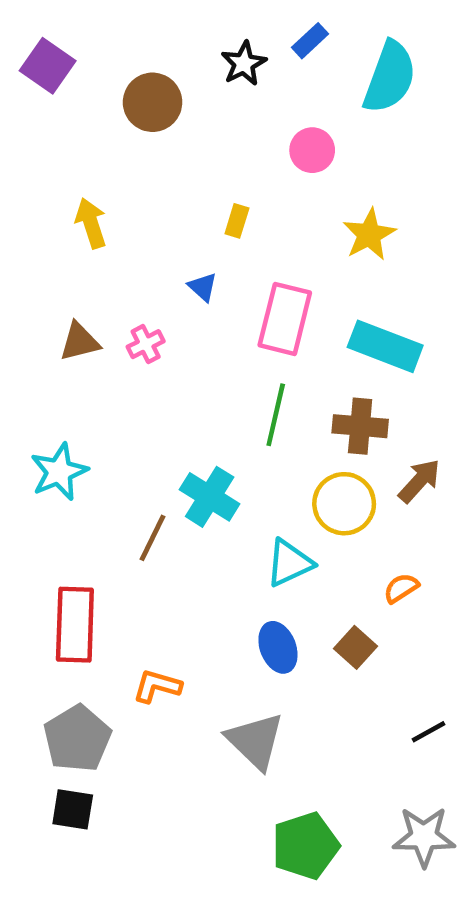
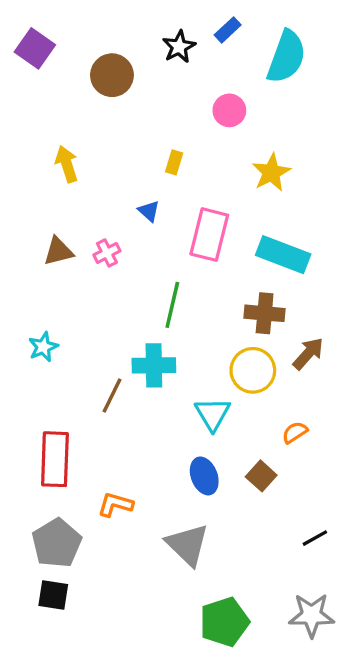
green line: (276, 415) -> (172, 305), moved
cyan star: (59, 472) -> (43, 347), size x0.7
cyan cross: (210, 497) -> (154, 365), turned -33
cyan triangle: (289, 563) -> (213, 414), turned -36

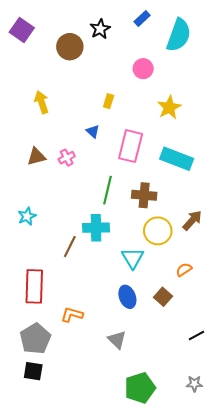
black star: (179, 47) -> (100, 29), moved
brown cross: (265, 313) -> (144, 195), moved
gray triangle: (187, 545) -> (117, 340), size x0.7
gray star: (312, 615) -> (194, 384), size x0.6

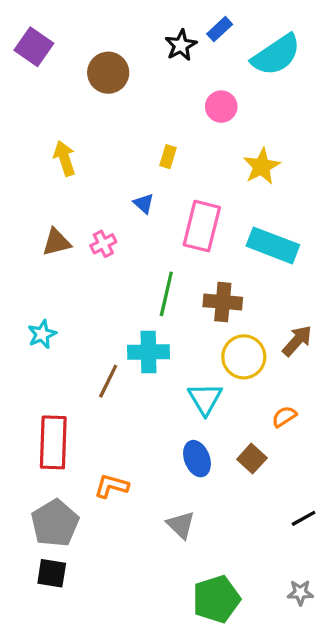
black star: (100, 29) -> (181, 45), moved
cyan semicircle: (179, 35) -> (276, 55), turned 36

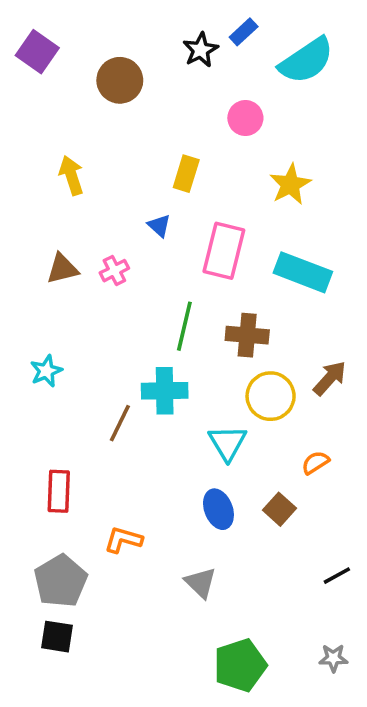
yellow rectangle: (168, 157) -> (186, 174), size x1.4
red rectangle: (53, 442) -> (59, 491), size x0.7

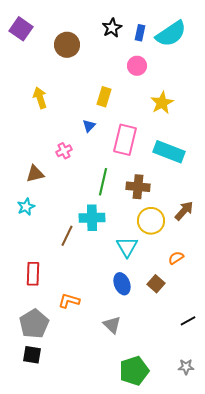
blue rectangle: (244, 32) -> (140, 33), moved, turned -35
blue triangle: (159, 226) -> (89, 126), turned 32
brown triangle: (62, 269) -> (35, 174), moved

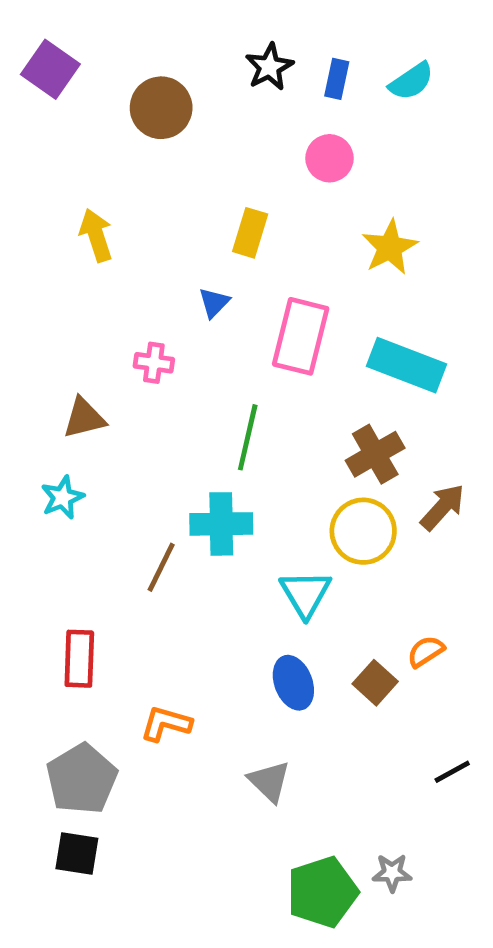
cyan semicircle: (171, 34) -> (411, 81), size x0.6
pink cross: (64, 151) -> (154, 363), turned 35
brown cross: (138, 187) -> (375, 454), moved, turned -35
orange semicircle: (176, 258) -> (426, 651), moved
gray star: (186, 367) -> (392, 873), moved

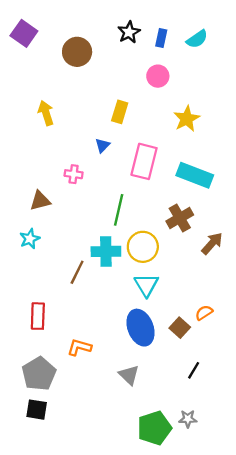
yellow circle: (363, 531) -> (143, 247), moved
blue ellipse: (293, 683) -> (141, 328), size x1.4
black line: (452, 772) -> (194, 370), moved, turned -30

